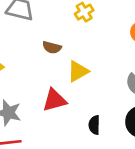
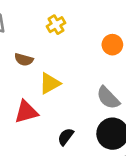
black semicircle: (94, 125) -> (66, 137), turned 36

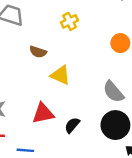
yellow triangle: (50, 83) -> (60, 75), turned 50
red triangle: (26, 112) -> (43, 113), moved

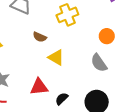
yellow cross: (70, 21) -> (67, 15), size x1.5
gray semicircle: (113, 92) -> (99, 63), moved

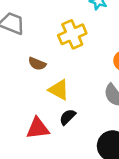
black semicircle: (62, 99) -> (68, 117), moved

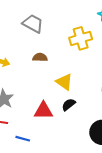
brown semicircle: (37, 64) -> (40, 57), moved, turned 152

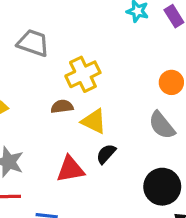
yellow cross: (81, 38) -> (83, 74), moved
brown semicircle: (40, 57) -> (62, 107), moved

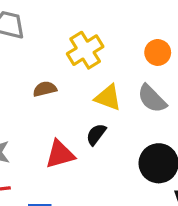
yellow cross: (83, 74) -> (85, 50), moved
yellow triangle: (94, 121) -> (108, 98), moved

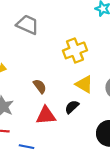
brown semicircle: (45, 89) -> (40, 86), moved, turned 56

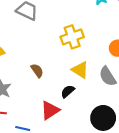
red triangle: (46, 115) -> (50, 110), moved, turned -30

